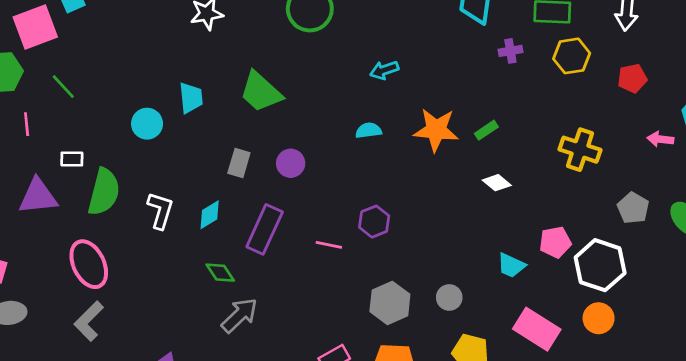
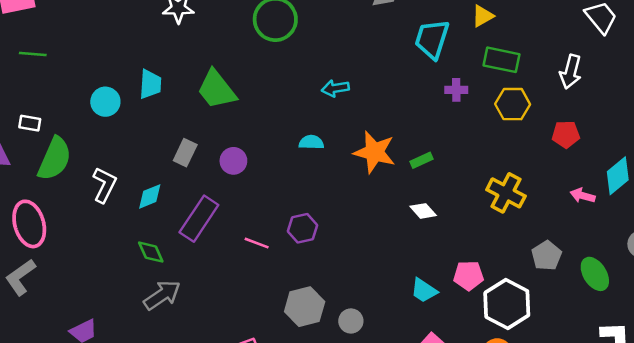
green line: (63, 87) -> (33, 54), turned -52
gray circle: (449, 297) -> (351, 321), moved

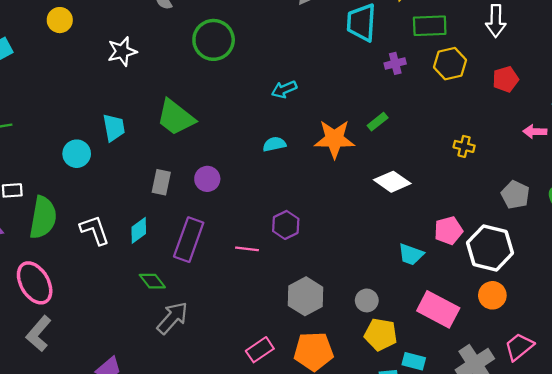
green rectangle: (421, 160) -> (378, 122), moved
white L-shape: (104, 185) -> (95, 230), turned -32
yellow cross: (506, 193) -> (464, 146), size x0.6
white diamond: (423, 211) -> (392, 182), size x1.4
gray circle: (351, 321) -> (367, 300), moved

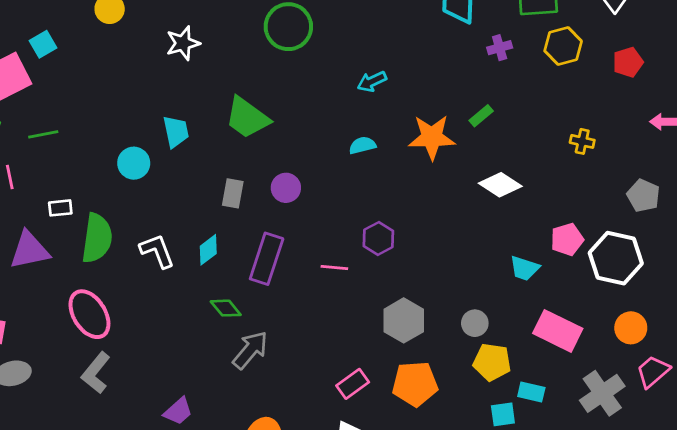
orange circle: (492, 295) -> (631, 328), moved

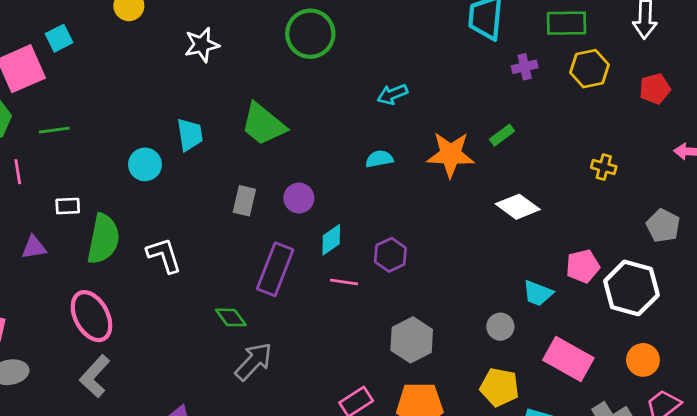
purple triangle: (30, 250) -> (34, 247), size x0.6
cyan diamond: (208, 250) -> (331, 240), moved
gray circle: (475, 323) -> (500, 327), moved

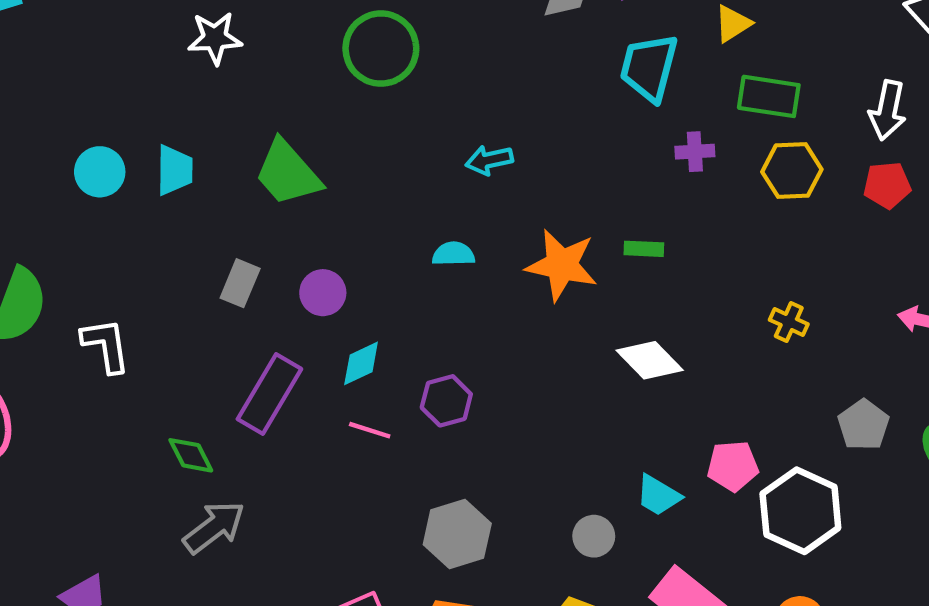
red pentagon: (655, 89) -> (887, 185), moved
green rectangle: (502, 135) -> (644, 249), turned 30
cyan circle: (145, 164) -> (100, 172), moved

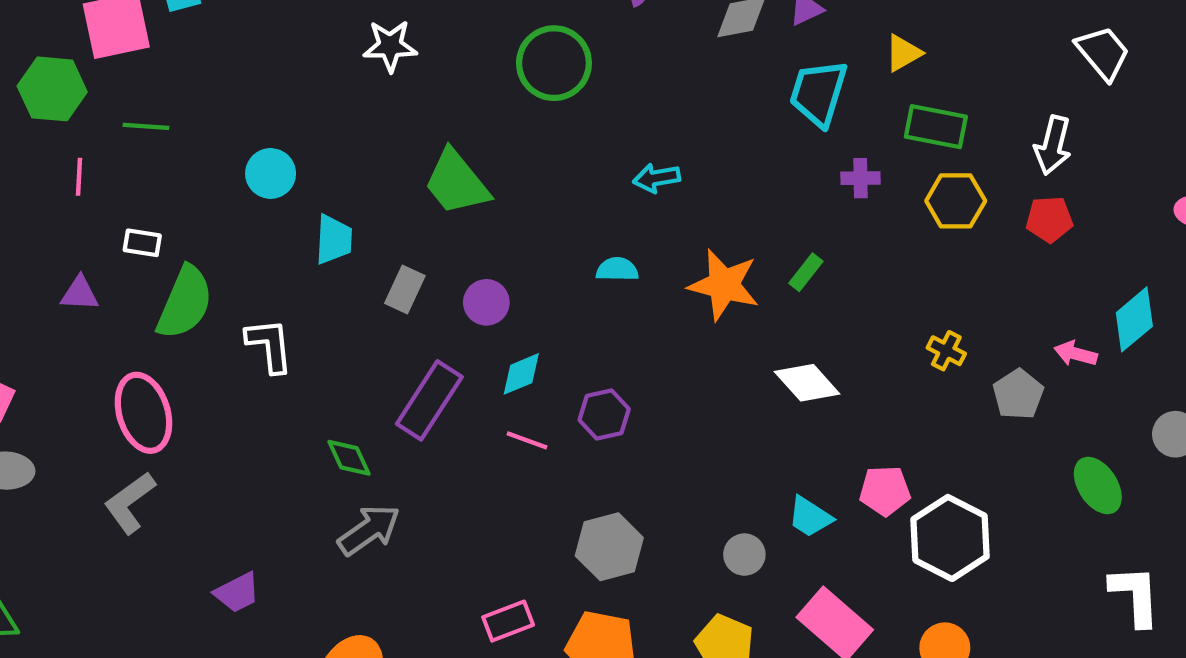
cyan trapezoid: (175, 170) -> (334, 240), moved
green rectangle: (644, 249) -> (806, 272), turned -57
gray pentagon: (863, 425) -> (1018, 394), moved

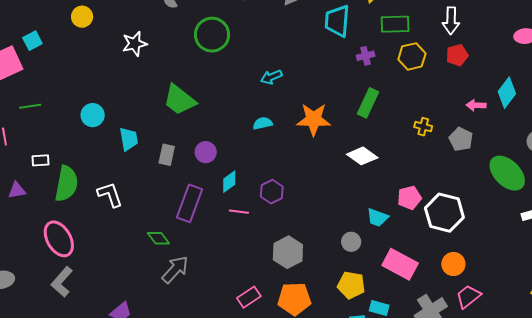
green rectangle: (806, 272) -> (368, 103), moved, size x1.6
pink arrow: (1076, 354) -> (476, 105), moved
green ellipse: (1098, 486) -> (507, 173), size x1.4

